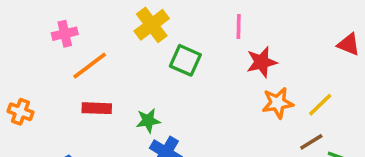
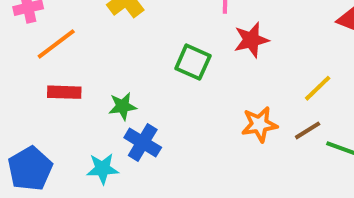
green square: (185, 60) -> (193, 62), moved
orange star: (278, 103) -> (259, 124), moved

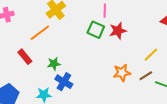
orange line: (56, 44) -> (40, 33), moved
green square: (193, 62) -> (96, 30), moved
red rectangle: (64, 92) -> (25, 57), turned 49

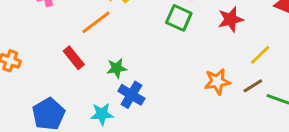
red star: (118, 31) -> (231, 19), moved

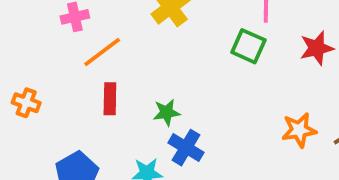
orange line: (96, 22) -> (102, 52), moved
red rectangle: (74, 58) -> (110, 99), turned 40

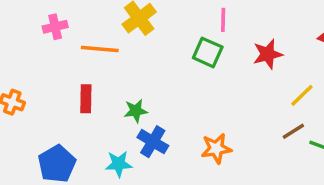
orange line: (102, 52) -> (100, 49), moved, turned 42
orange star: (299, 130) -> (216, 148), moved

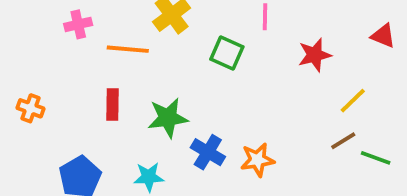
green square: (208, 52) -> (227, 53), moved
green star: (136, 111) -> (168, 118), size x1.5
blue cross: (153, 142) -> (208, 152), moved

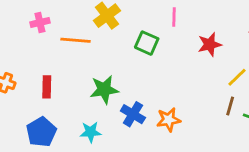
red rectangle: (112, 104) -> (47, 87), moved
brown line: (343, 141) -> (230, 106), turned -42

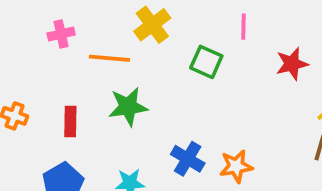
green star: (104, 90) -> (128, 107), moved

